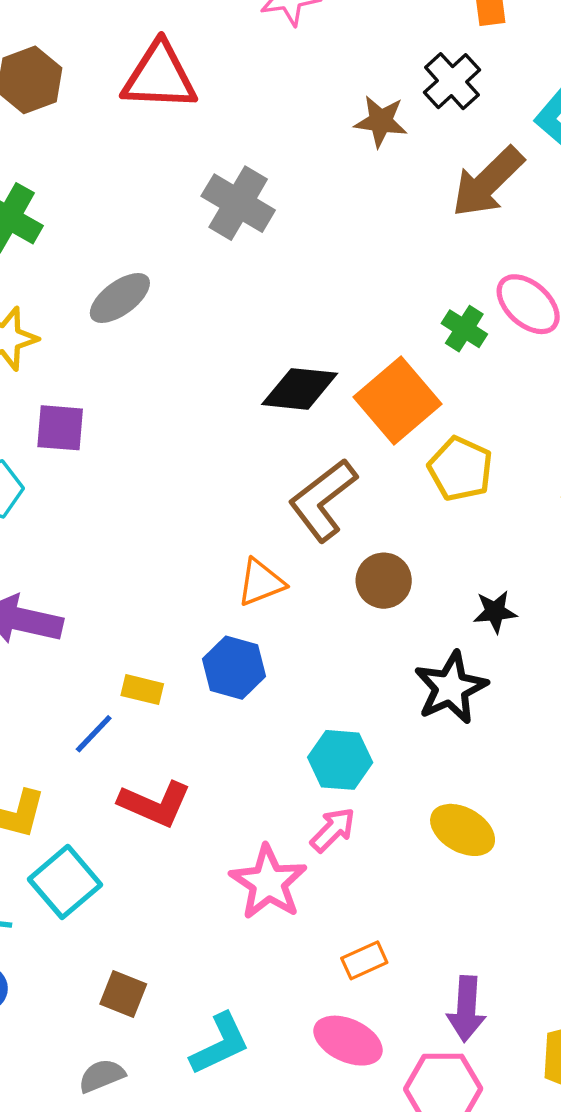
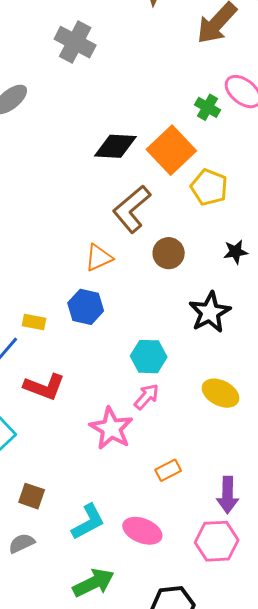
black star: (495, 612) -> (236, 252), moved
pink ellipse: (348, 1041) -> (142, 531), moved

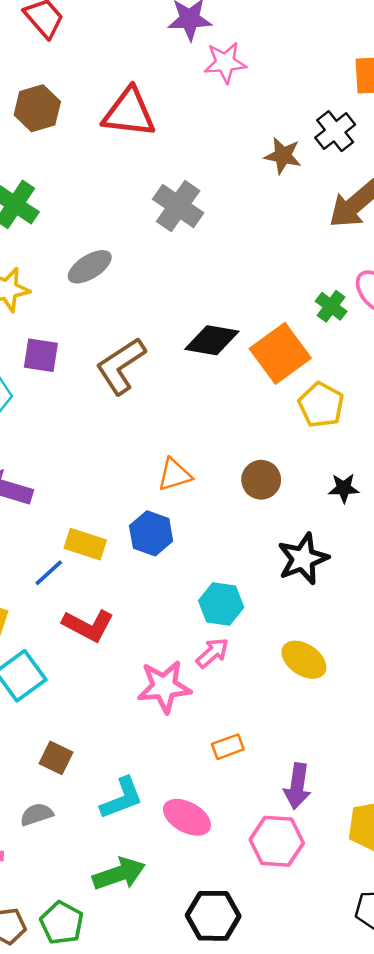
brown L-shape: (132, 209) -> (121, 366), moved
yellow rectangle: (34, 322) -> (85, 544), size x1.4
pink star: (111, 428) -> (164, 687), turned 30

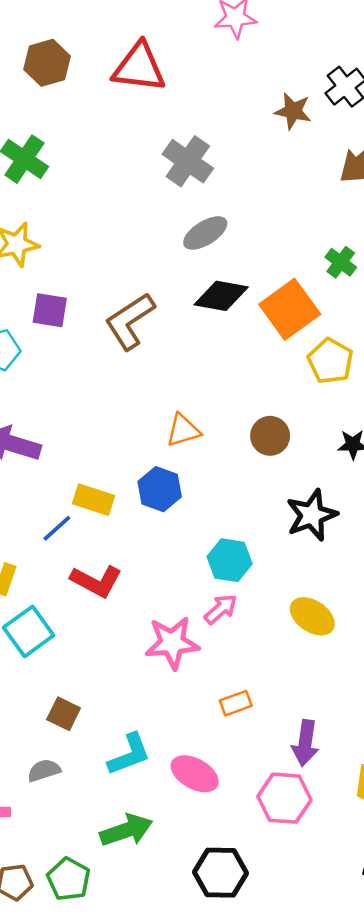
gray ellipse: (90, 267) -> (205, 233), moved

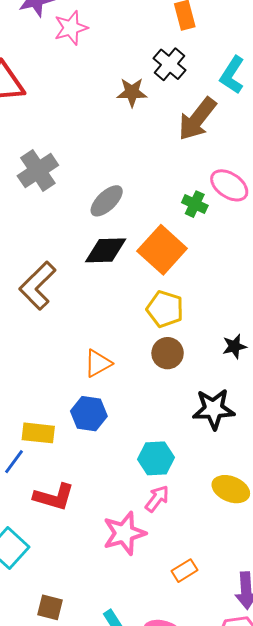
gray cross: (188, 161) -> (38, 170), moved, turned 33
gray ellipse: (205, 233) -> (107, 201), moved
yellow pentagon: (330, 361) -> (165, 309), moved
black star: (312, 515) -> (214, 409), turned 30

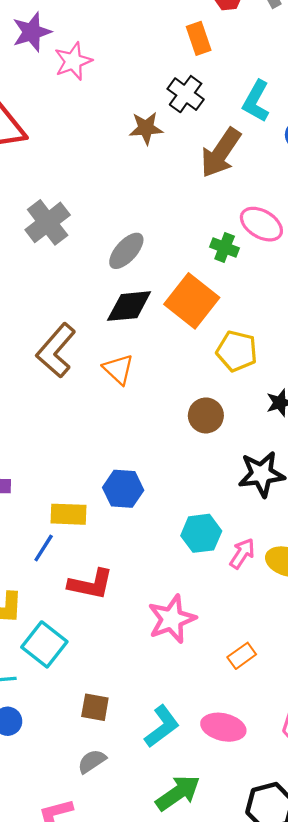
yellow pentagon: (165, 309) -> (237, 351), moved
orange triangle: (98, 363) -> (118, 369), moved, turned -44
pink arrow: (157, 499) -> (242, 553), moved

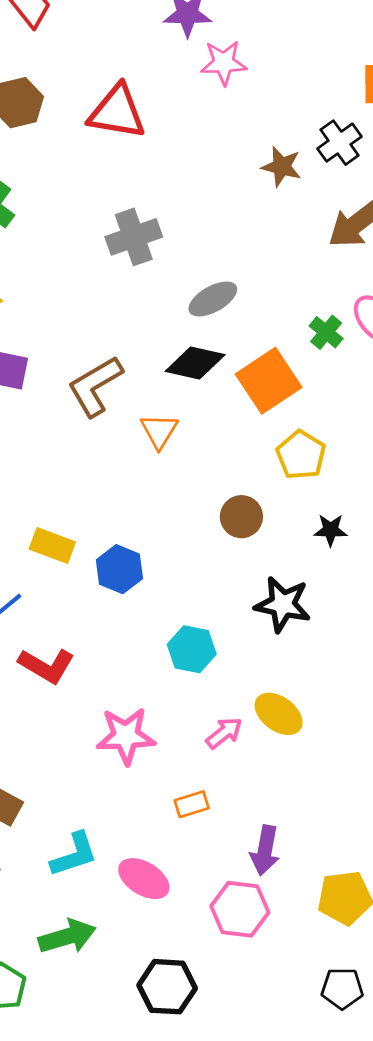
yellow rectangle: (68, 514) -> (52, 545), moved
pink arrow: (242, 553) -> (224, 733), moved

